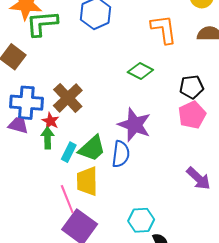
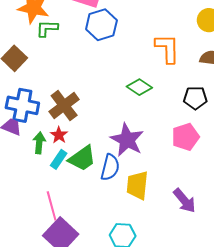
green L-shape: (42, 23) -> (47, 28), size x0.7
black pentagon: (192, 87) -> (195, 98), moved
red star: (50, 121) -> (59, 135), moved
yellow trapezoid: (87, 181) -> (137, 185), moved

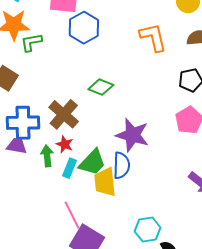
green diamond: (139, 87) -> (101, 87), moved
yellow trapezoid: (137, 185) -> (105, 182), moved

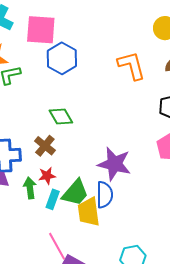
green diamond: (101, 87) -> (61, 117), moved, turned 40
brown cross: (64, 114) -> (45, 146), size x0.7
red star: (65, 144) -> (47, 176), turned -30

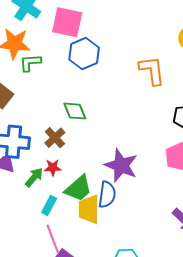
green arrow: (30, 188) -> (34, 177), turned 40
cyan rectangle: (53, 199) -> (49, 205), moved

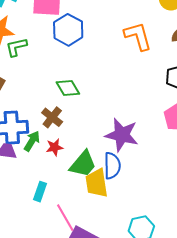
green arrow: (34, 177) -> (32, 141), moved
cyan rectangle: (49, 205) -> (40, 192), moved

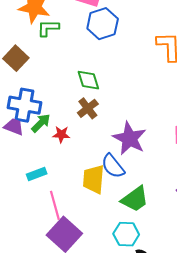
brown cross: (52, 117) -> (88, 108), moved
green trapezoid: (83, 164) -> (135, 199), moved
blue semicircle: (112, 166) -> (113, 166), turned 128
cyan rectangle: (40, 192) -> (37, 174), turned 36

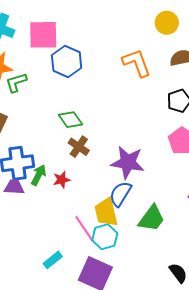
blue semicircle: (113, 166) -> (120, 194), turned 88
cyan rectangle: (37, 174) -> (53, 260), moved
pink line: (55, 205) -> (84, 229), moved
cyan hexagon: (126, 234) -> (105, 237), moved

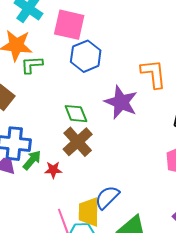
brown cross: (79, 147) -> (78, 142), size x1.4
purple star: (128, 162) -> (121, 102), moved

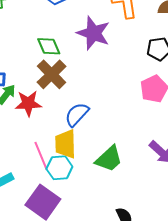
red star: (53, 170) -> (28, 103), size x1.5
blue semicircle: (107, 197) -> (77, 114), moved

